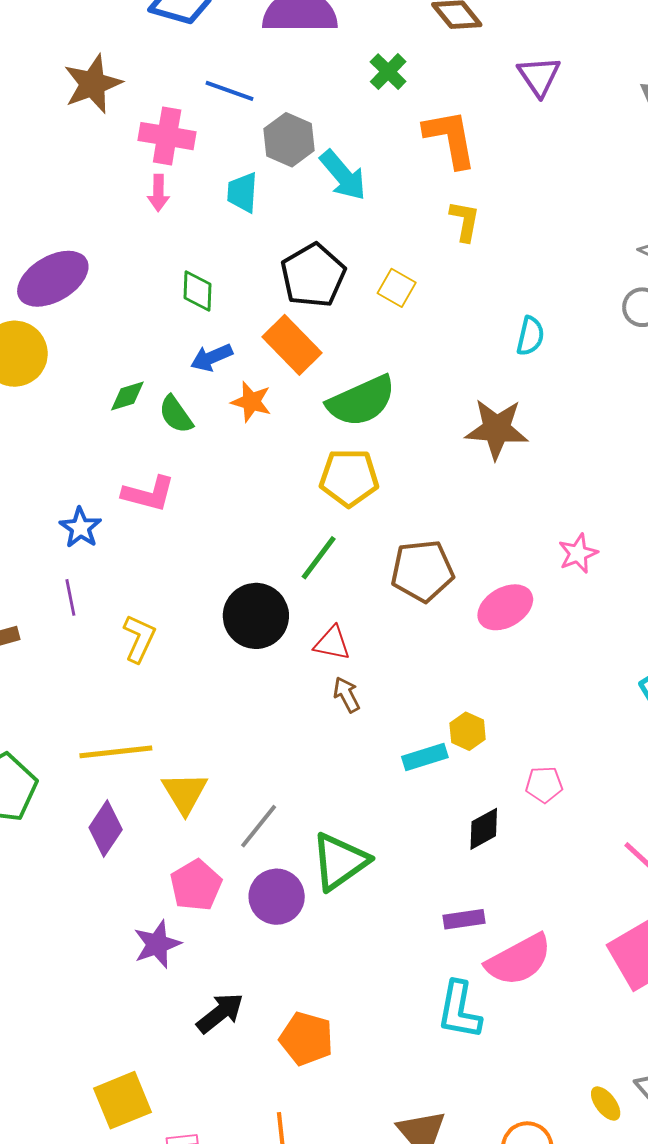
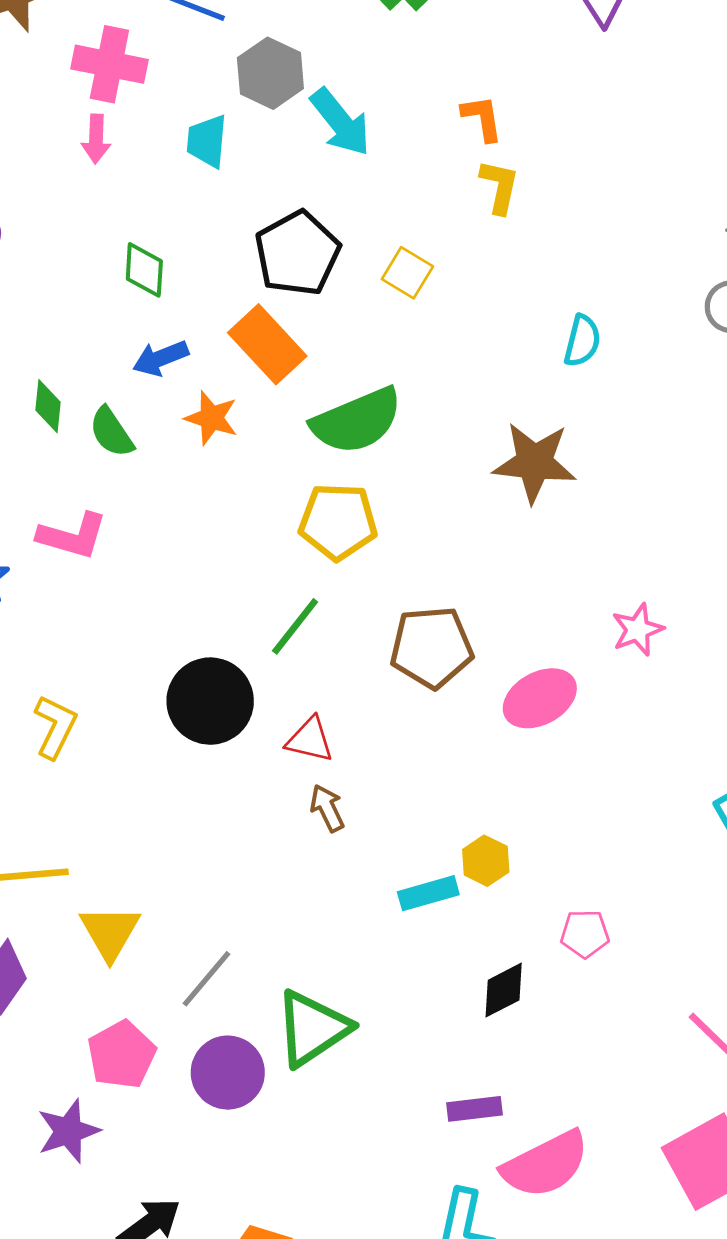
orange L-shape: (450, 138) -> (482, 118), moved, size x0.6
green diamond: (127, 396) -> (48, 406), turned -69

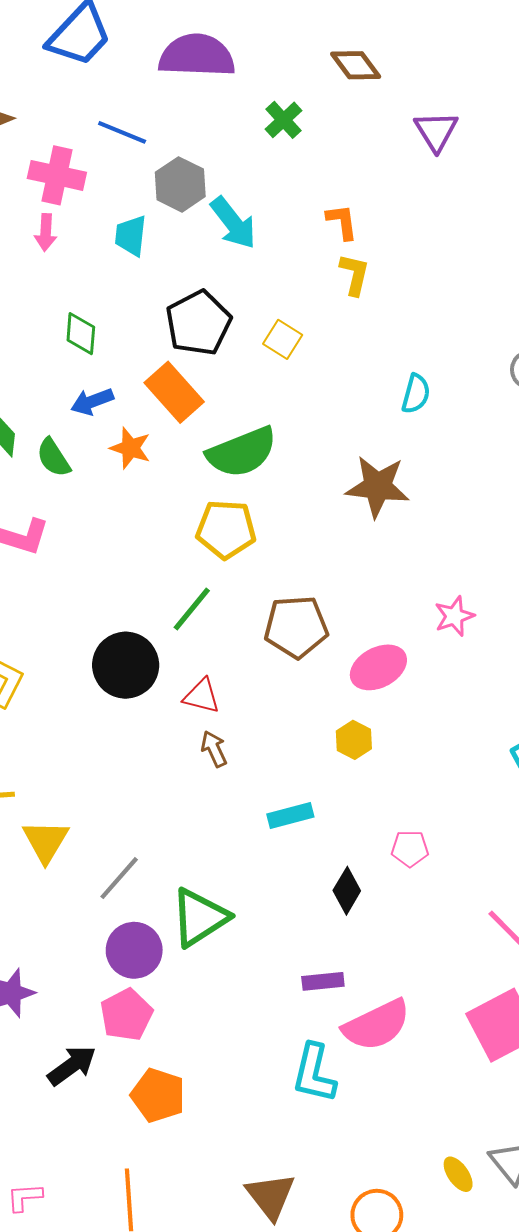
yellow hexagon: (486, 861) -> (354, 740), moved
black diamond: (504, 990) -> (347, 891), turned -33
pink pentagon: (122, 1055) -> (126, 1015), moved

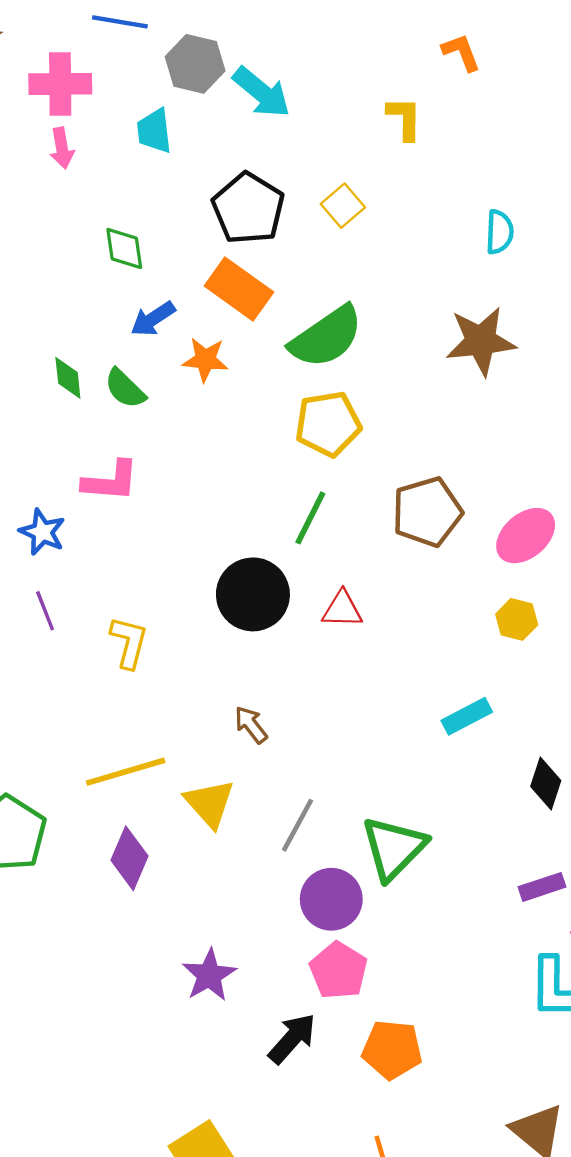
orange L-shape: (342, 222) -> (461, 52), moved
yellow square: (283, 339) -> (343, 206), turned 30
brown arrow: (214, 749) -> (251, 725), moved

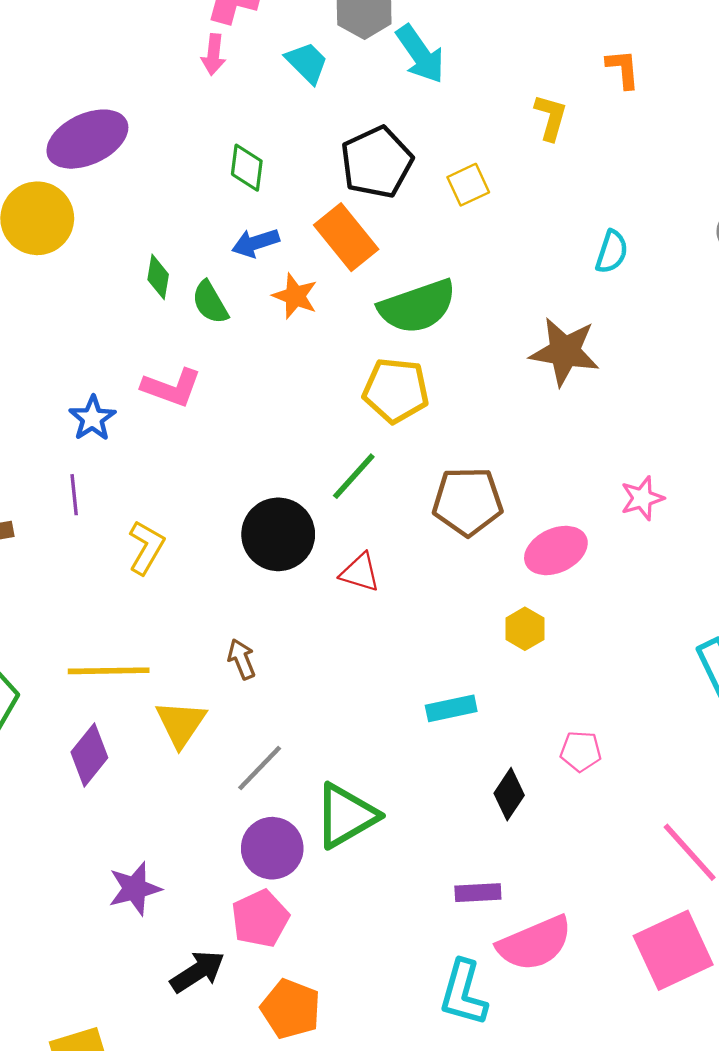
cyan trapezoid: (154, 131) -> (307, 63), turned 126

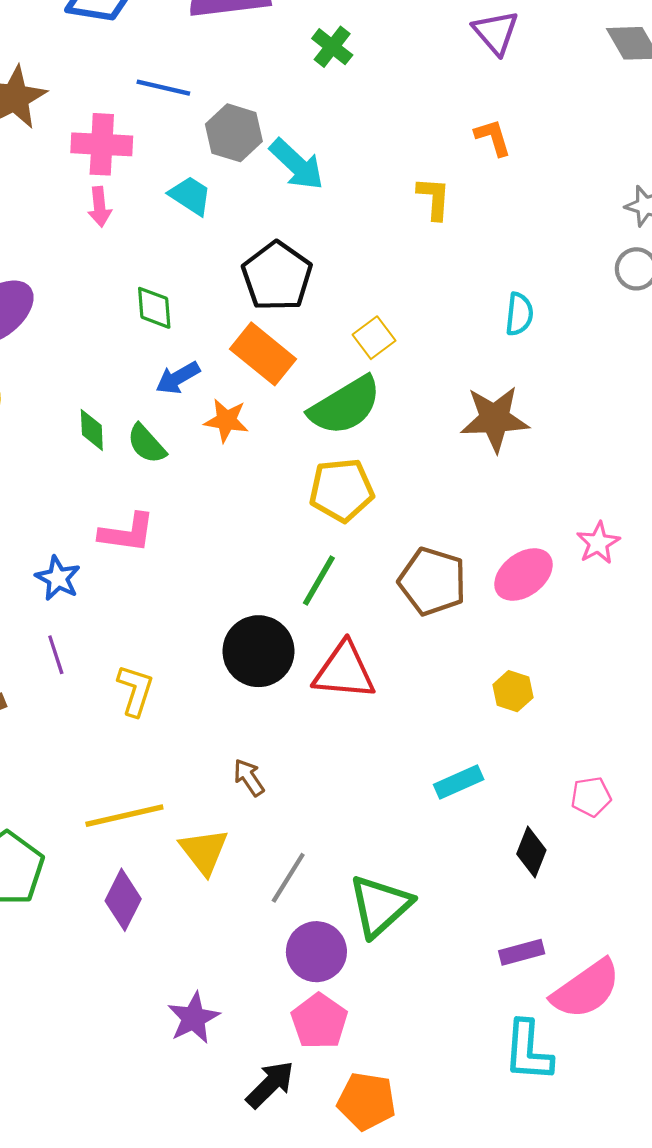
yellow square: (468, 185) -> (374, 338), moved
brown pentagon: (468, 501) -> (432, 581), turned 30
pink ellipse: (556, 550) -> (524, 575), moved
red triangle: (360, 572) -> (344, 671), size x1.6

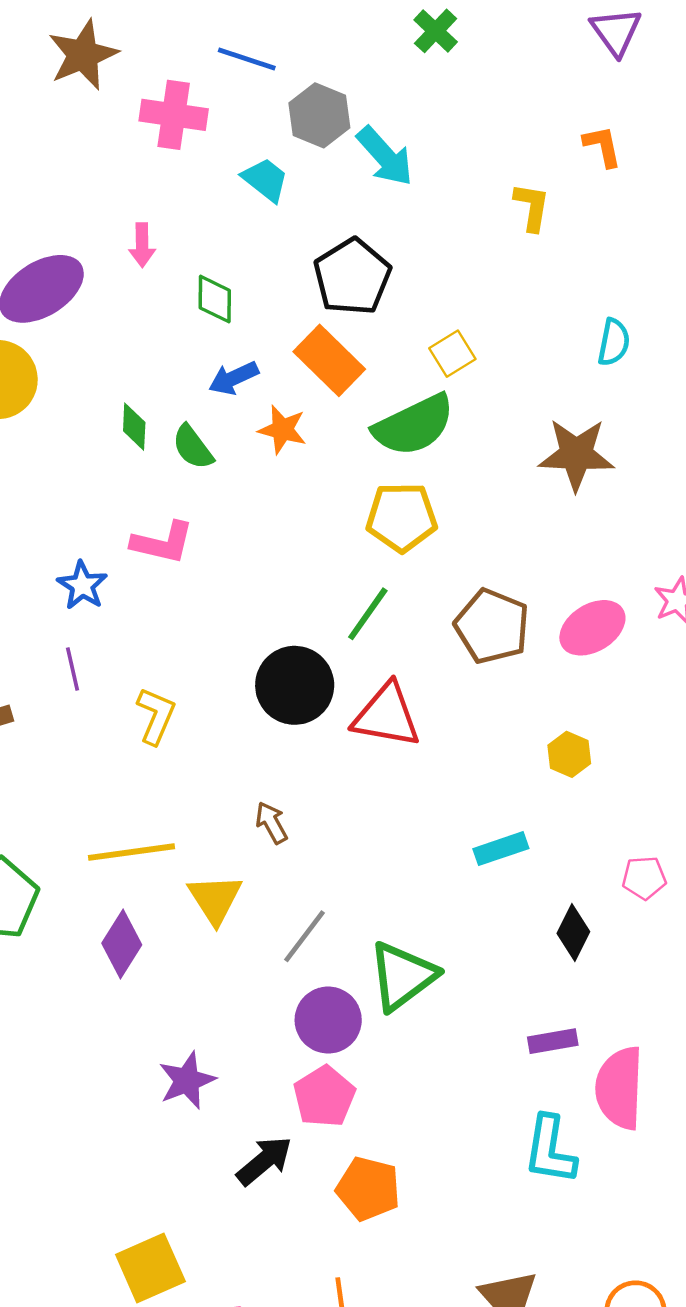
pink arrow: (100, 207) -> (142, 245), moved
pink semicircle: (586, 989) -> (619, 1088), turned 122

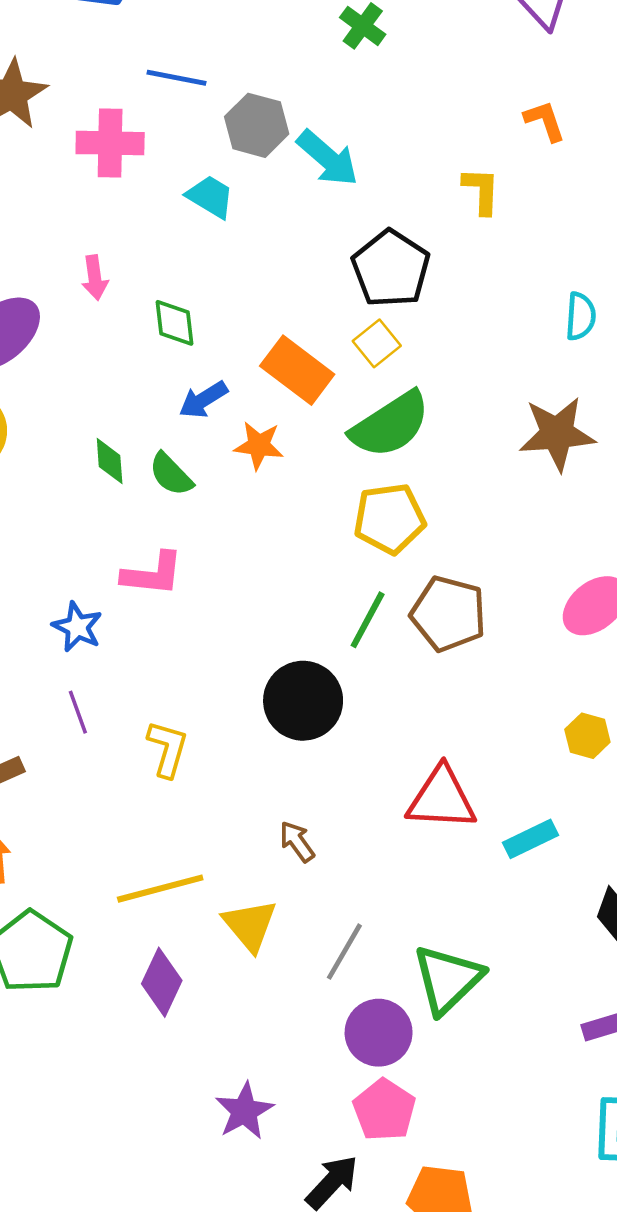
black pentagon: (352, 277) -> (391, 269), moved
yellow square: (452, 354) -> (377, 343), moved
brown pentagon: (492, 626) -> (448, 614), moved
red triangle: (387, 716) -> (442, 798), moved

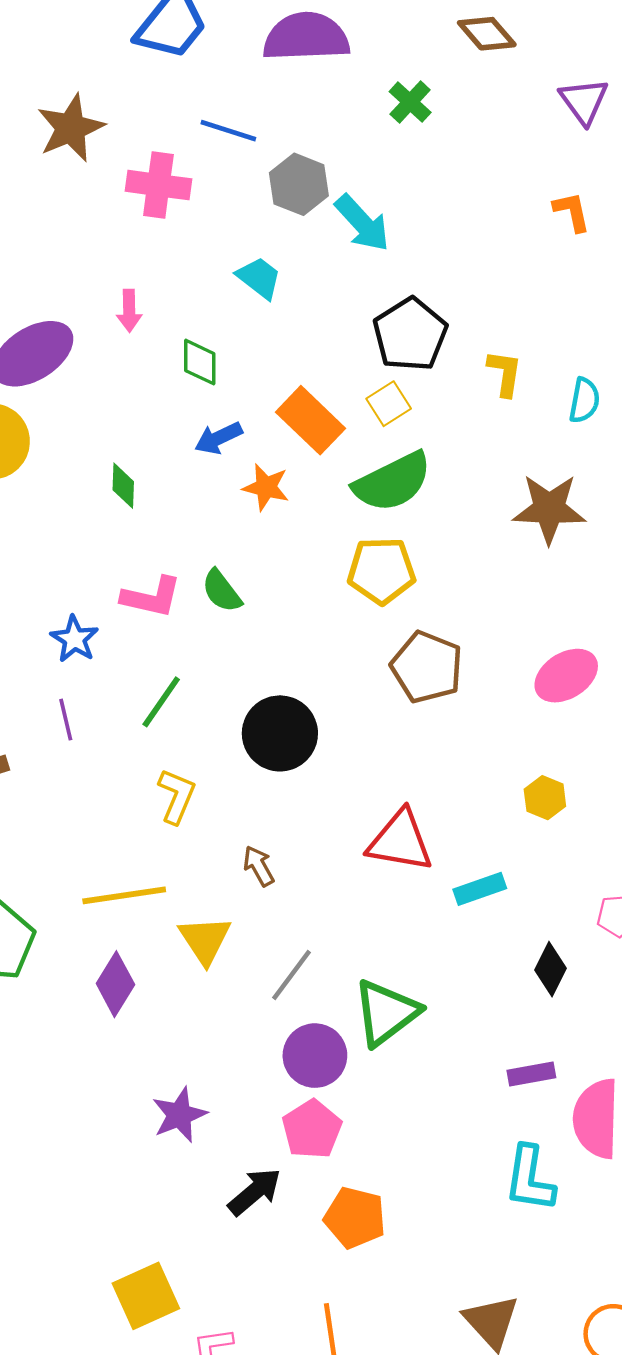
yellow L-shape: (481, 191) -> (505, 373), moved
cyan trapezoid: (210, 197) -> (259, 278), moved
green semicircle: (171, 474) -> (222, 591), moved
green line: (368, 620) -> (161, 702), moved
yellow L-shape: (168, 749) -> (177, 796), moved

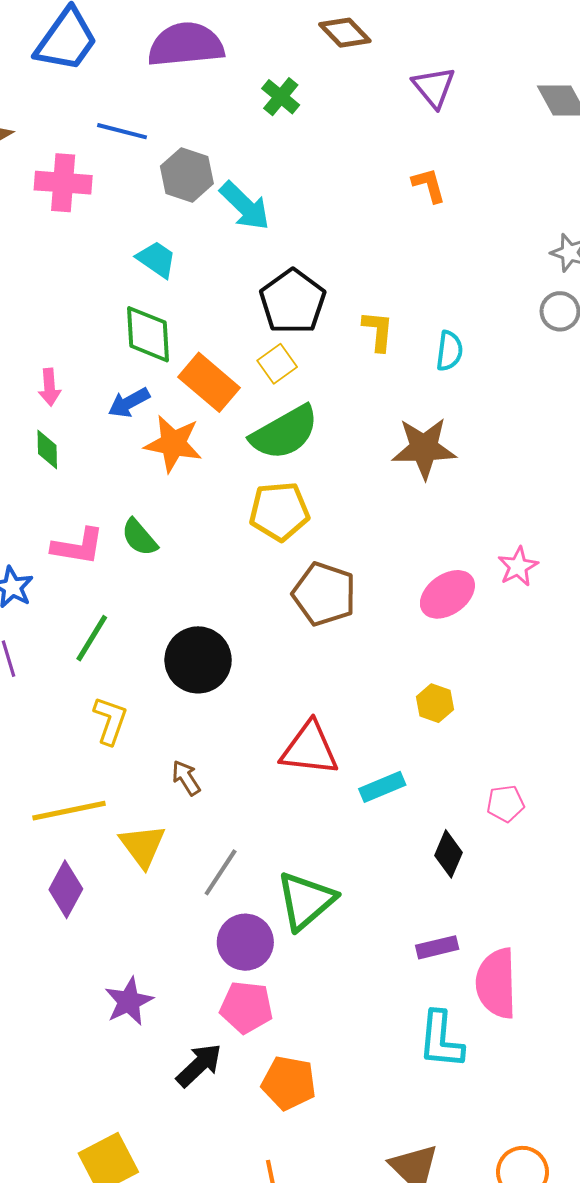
pink arrow: (129, 311) -> (49, 387), moved
green diamond: (200, 362) -> (148, 334), moved, size x1.4
orange star: (266, 487) -> (173, 444), size x1.4
pink pentagon: (312, 1129) -> (246, 1007), turned -30

